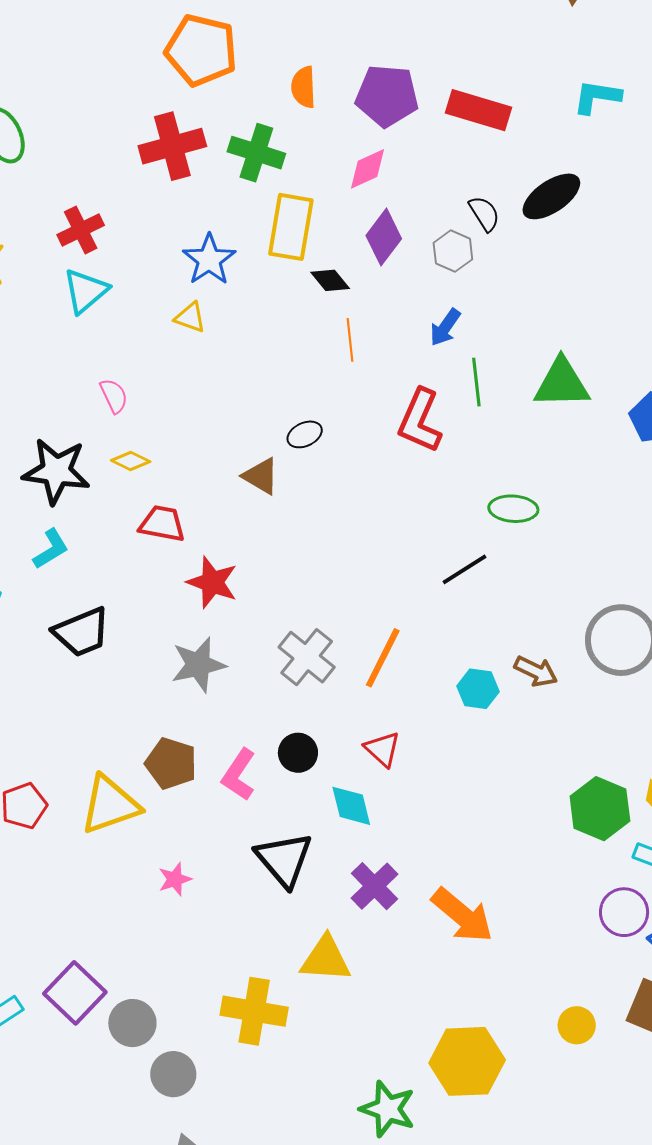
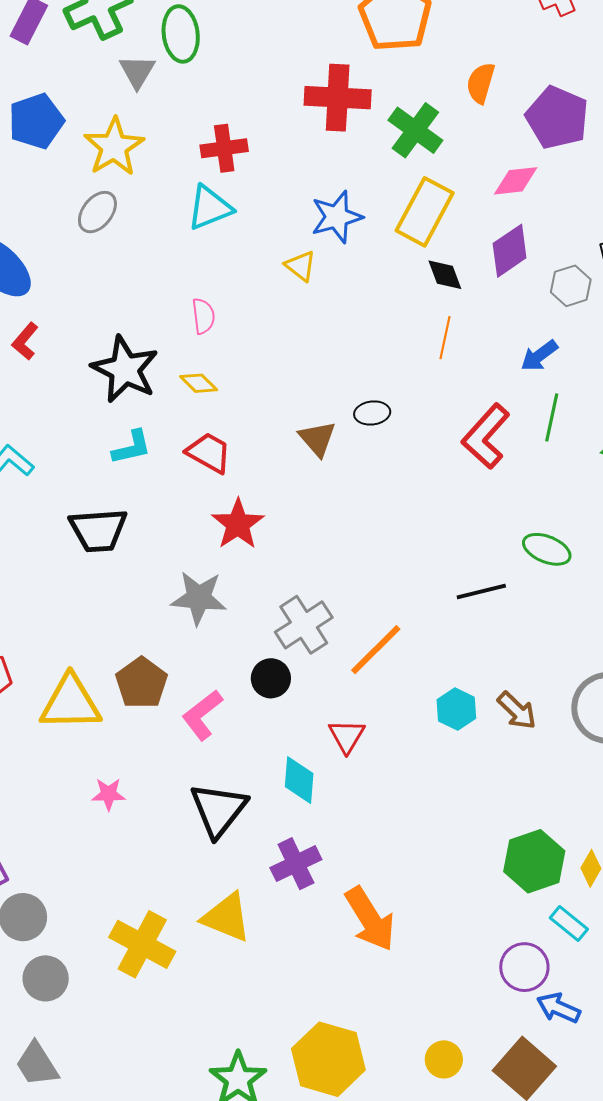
cyan L-shape: (51, 549) -> (132, 447), moved
black circle: (298, 753) -> (271, 678), moved

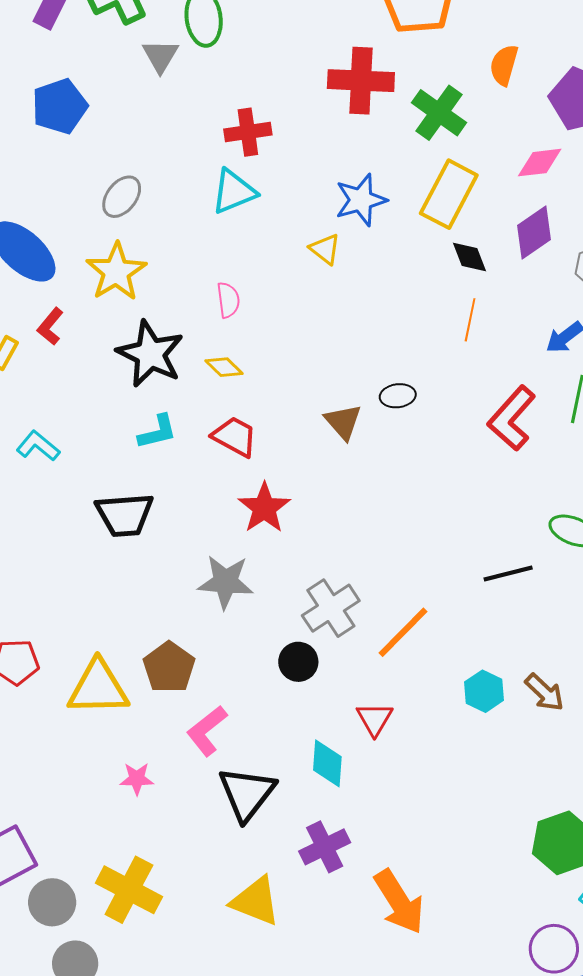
yellow star: (114, 147) -> (116, 272), moved
pink L-shape: (202, 715) -> (207, 731), moved
yellow cross: (142, 944) -> (129, 890), moved

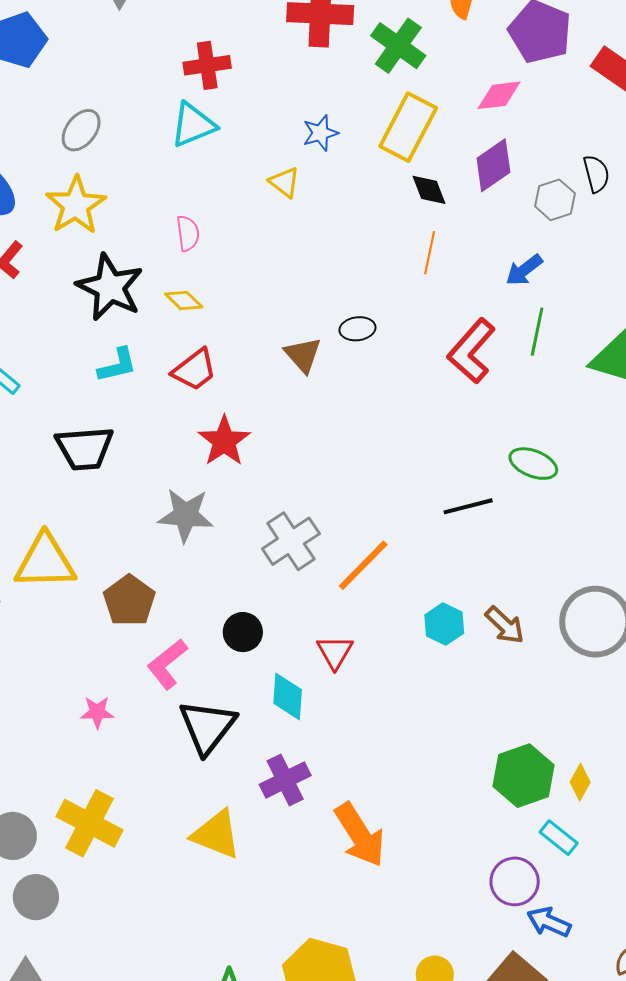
blue star: (361, 200) -> (320, 133), size x0.7
red trapezoid: (235, 437) -> (194, 370), turned 114
black circle: (298, 662) -> (243, 632), moved
yellow triangle: (98, 688) -> (45, 562), moved

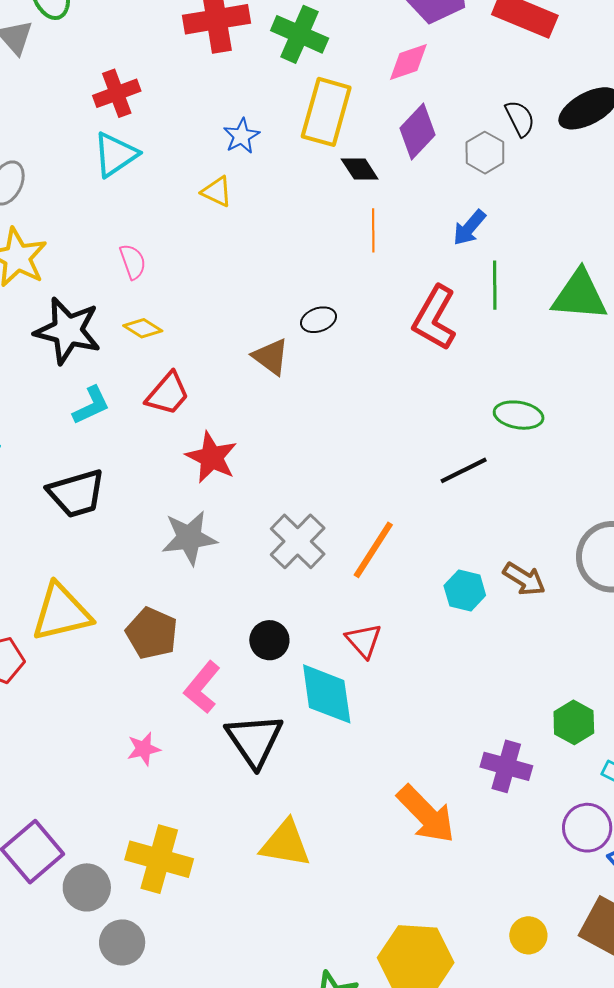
cyan diamond: (288, 696) -> (327, 694), size x1.4
green hexagon: (524, 776) -> (574, 722), size x0.7
purple cross: (285, 780) -> (506, 766), moved, turned -36

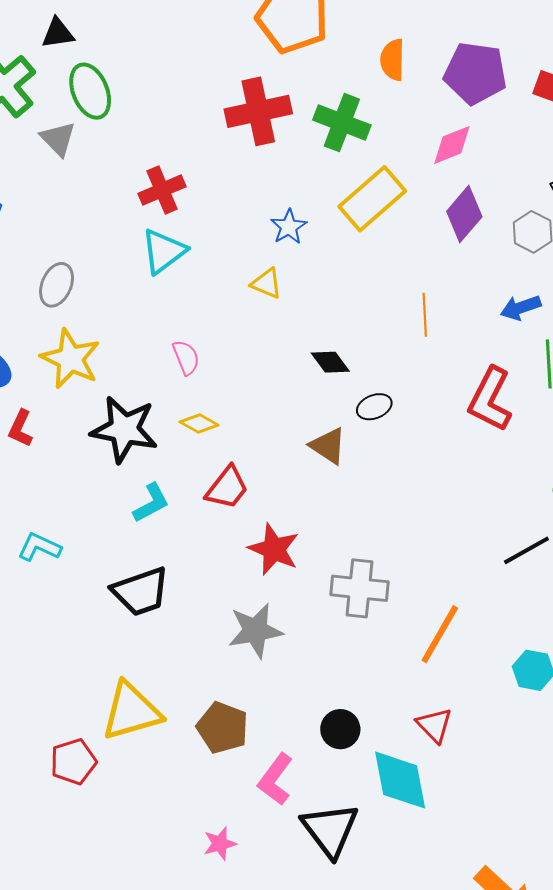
yellow rectangle: (326, 112) -> (372, 199), turned 36
black diamond: (360, 169) -> (330, 362), moved
blue arrow: (469, 228) -> (521, 308), turned 33
gray cross: (298, 541) -> (359, 588), moved, turned -36

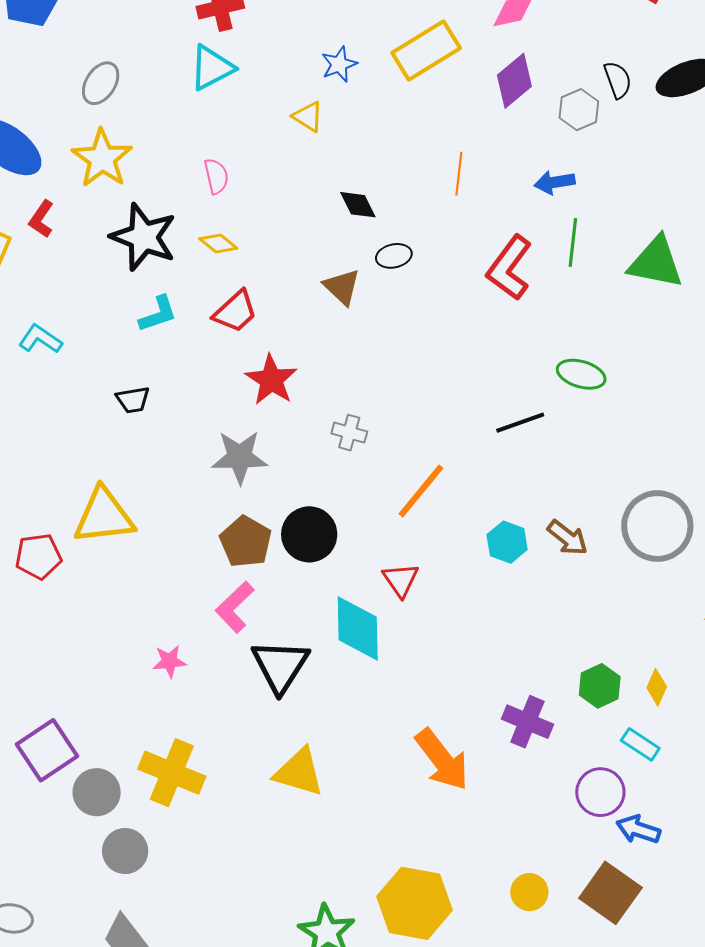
gray cross: (359, 588) -> (349, 433), size x0.6
black trapezoid: (141, 592) -> (133, 400), size x0.6
brown pentagon: (223, 728) -> (246, 542), moved
black circle: (340, 729) -> (309, 534), moved, size x1.4

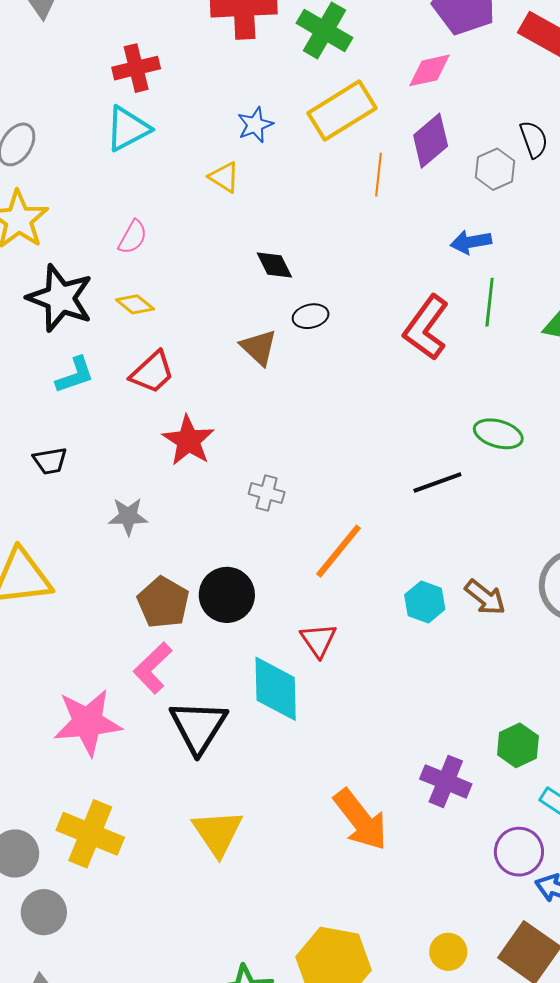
orange line: (459, 174) -> (379, 175), moved
pink semicircle: (216, 176) -> (133, 237), turned 42
gray star: (240, 457) -> (128, 516), moved, size x0.7
pink star: (169, 661) -> (88, 722), size x2.0
yellow triangle: (299, 772) -> (218, 833), turned 40

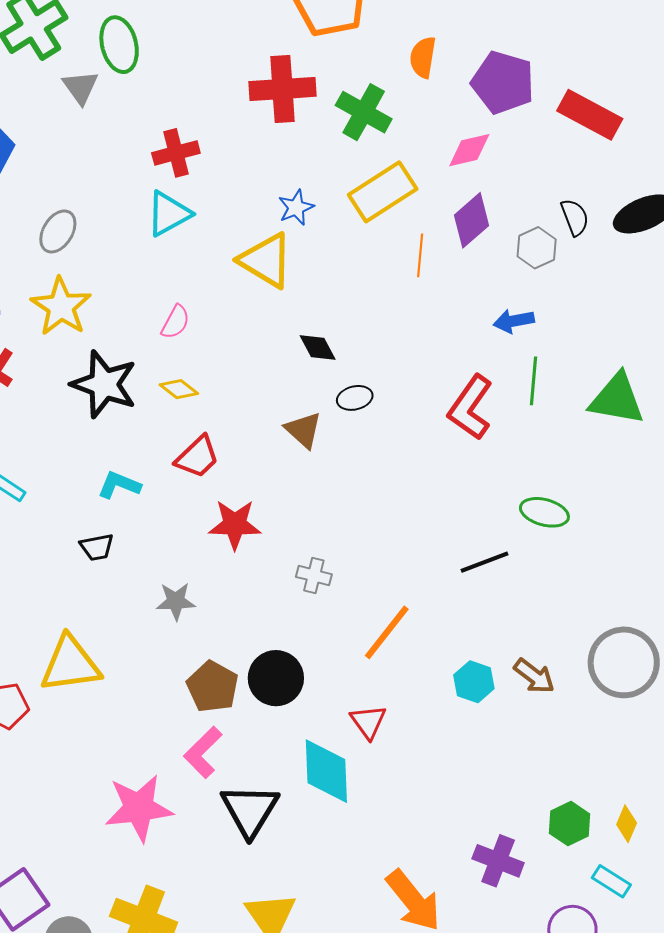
yellow triangle: (224, 177) -> (266, 260), size x1.8
cyan L-shape: (75, 375) -> (119, 485), moved, turned -138
red star: (188, 441) -> (235, 524), turned -30

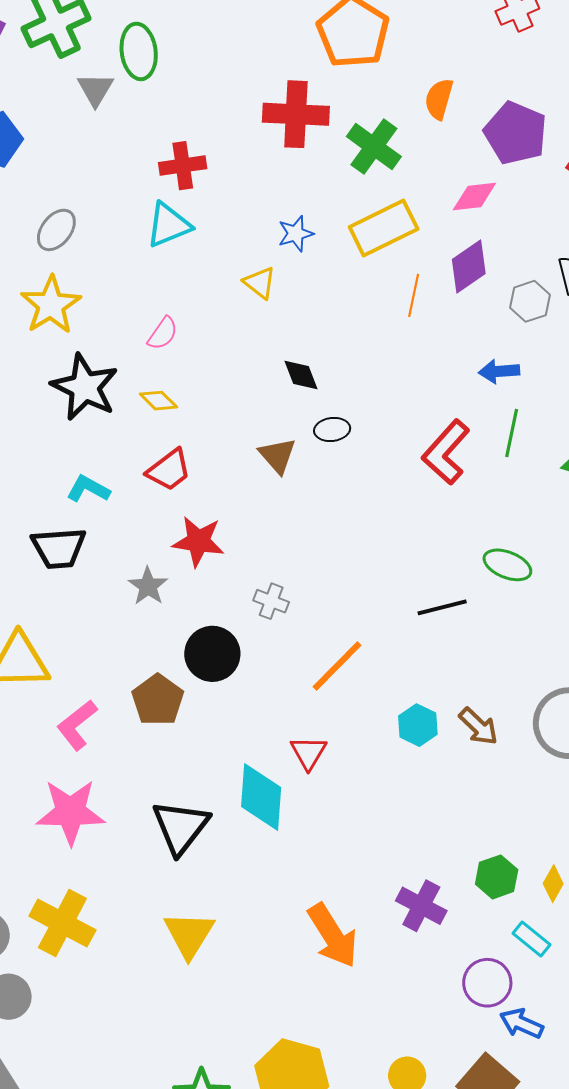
yellow triangle: (266, 260) -> (260, 283), size x0.6
black trapezoid: (97, 547) -> (59, 548), size x1.6
gray star: (176, 601) -> (148, 586), moved, turned 30
black circle: (276, 678) -> (212, 654), moved
pink L-shape: (203, 752) -> (77, 725), moved

